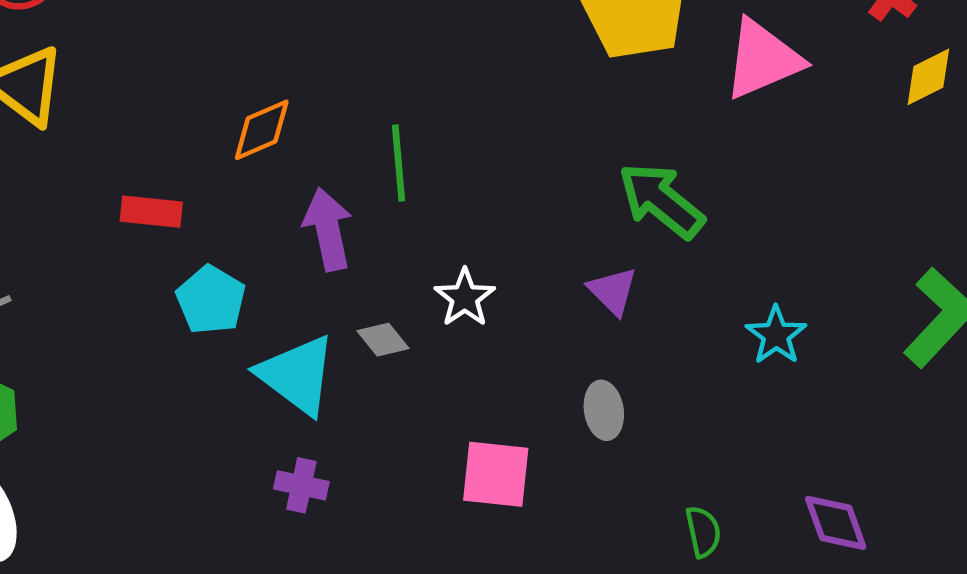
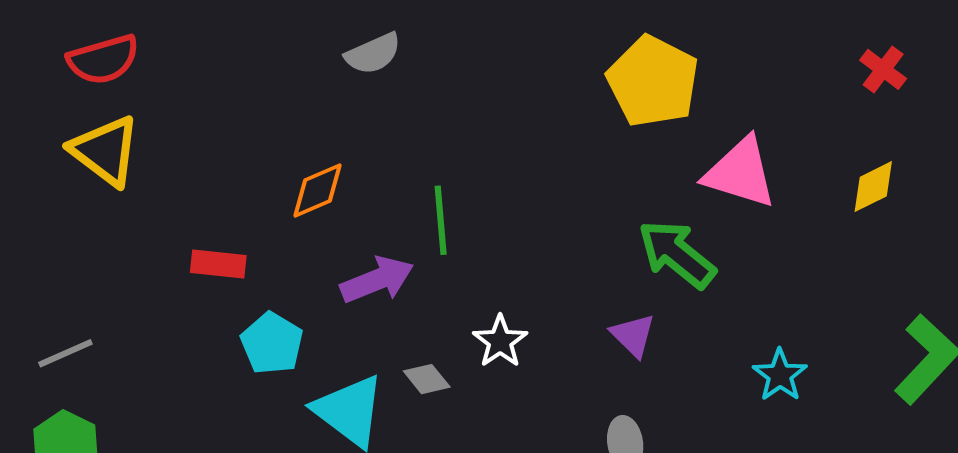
pink triangle: (763, 59) -> (740, 173), moved, turned 40
yellow diamond: (928, 77) -> (873, 187), moved
purple arrow: (328, 229) -> (377, 280), turned 80

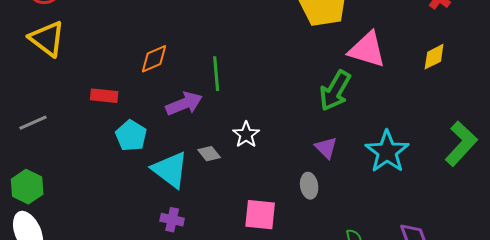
green arrow: (677, 254) -> (335, 91), turned -99
purple triangle: (633, 335) -> (326, 148), moved
gray line: (65, 353) -> (33, 123), moved
cyan star: (780, 375) -> (387, 152), size x1.6

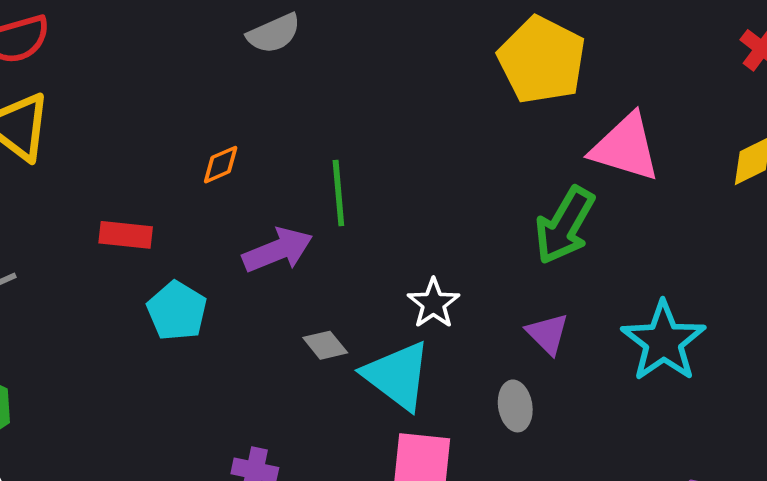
orange diamond: (154, 59) -> (221, 165), size x0.7
white star: (246, 135) -> (433, 303), moved
cyan triangle: (170, 170) -> (397, 376), moved

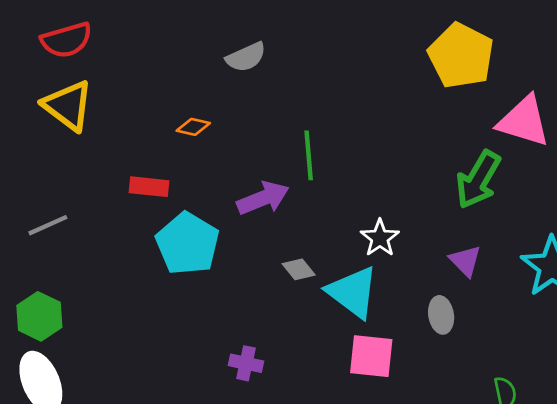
gray semicircle: (274, 33) -> (246, 57), moved
orange diamond: (221, 165) -> (193, 127), moved, turned 36
cyan pentagon: (177, 311) -> (188, 244), size x1.4

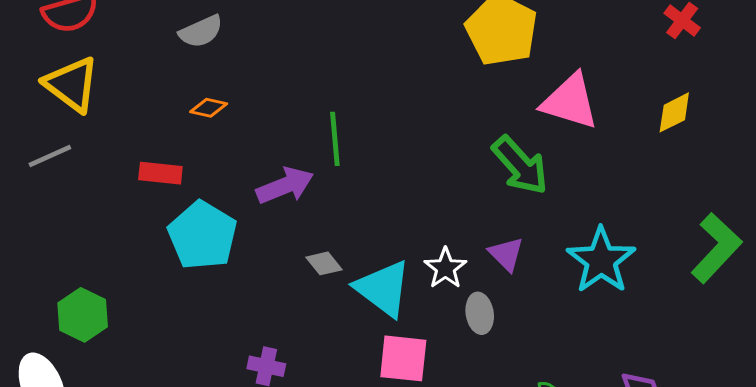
gray semicircle: (246, 57) -> (201, 31), moved
green arrow: (478, 180) -> (520, 165), turned -72
gray line: (48, 225) -> (50, 156), moved
white star: (380, 238) -> (445, 268), moved
green hexagon: (39, 316) -> (83, 315), moved

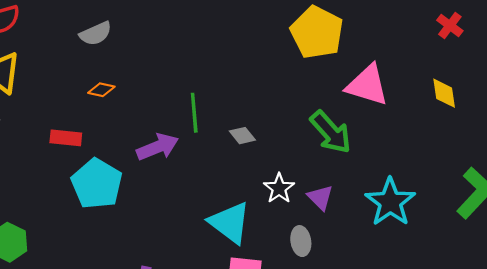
yellow diamond: (674, 112) -> (444, 93), turned -72
gray diamond: (324, 263) -> (242, 136), moved
white star: (445, 268) -> (279, 188), moved

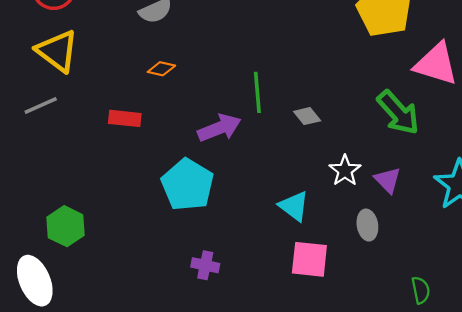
cyan pentagon: (97, 184) -> (187, 185), moved
cyan triangle: (230, 223) -> (294, 206), size x0.7

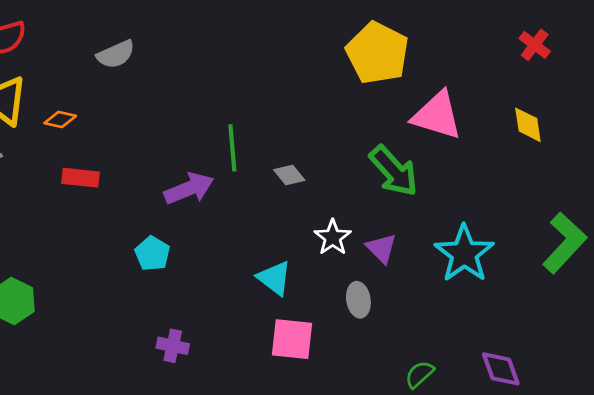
orange diamond: (161, 69) -> (60, 119), moved
cyan pentagon: (187, 185) -> (152, 254), size x0.6
green semicircle: (421, 290) -> (419, 374), turned -120

